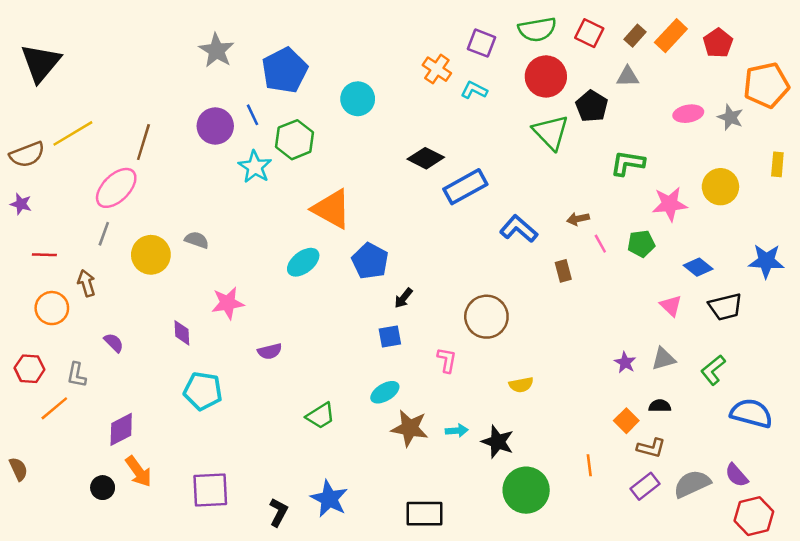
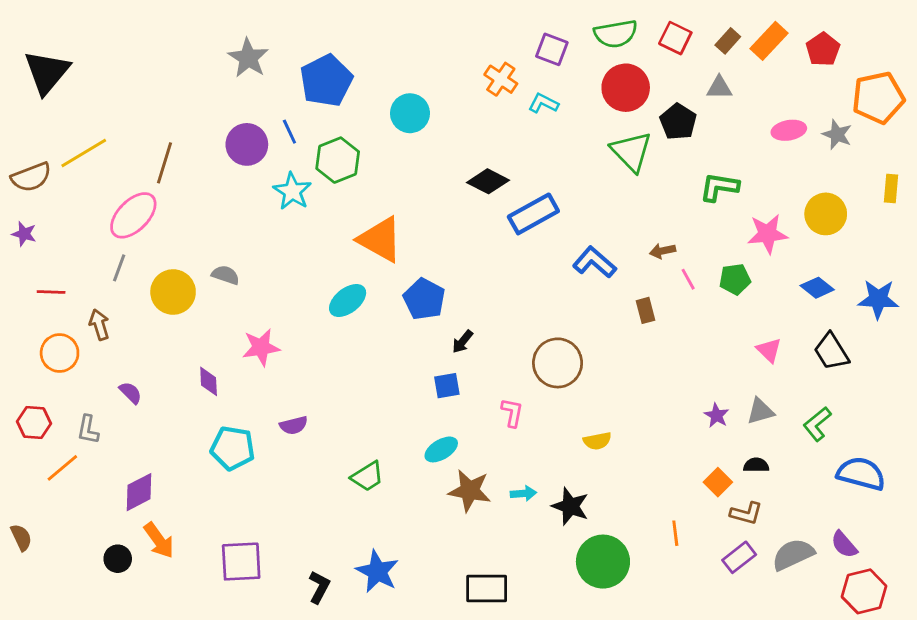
blue diamond: (698, 267) -> (817, 288), moved
black trapezoid: (725, 307) -> (831, 352), turned 72
purple semicircle: (270, 351) -> (294, 425), moved

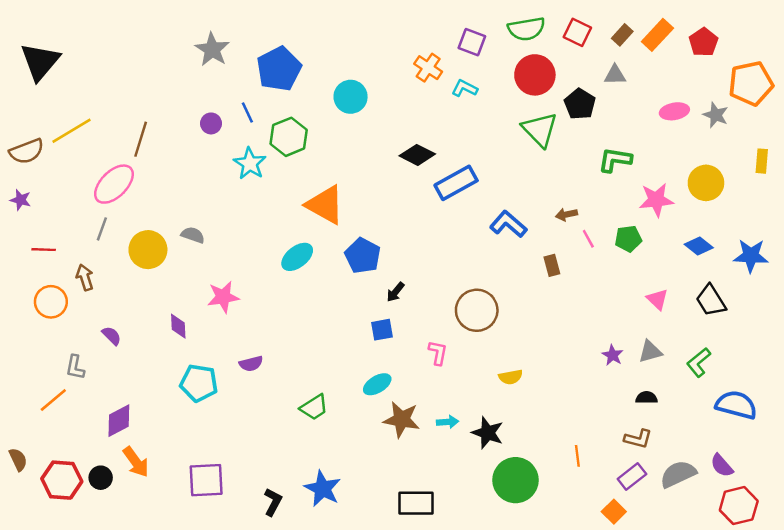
purple circle: (247, 144) -> (211, 123), size x0.6
red hexagon: (34, 423) -> (62, 480), moved, size x1.4
orange square: (718, 482) -> (614, 512), moved

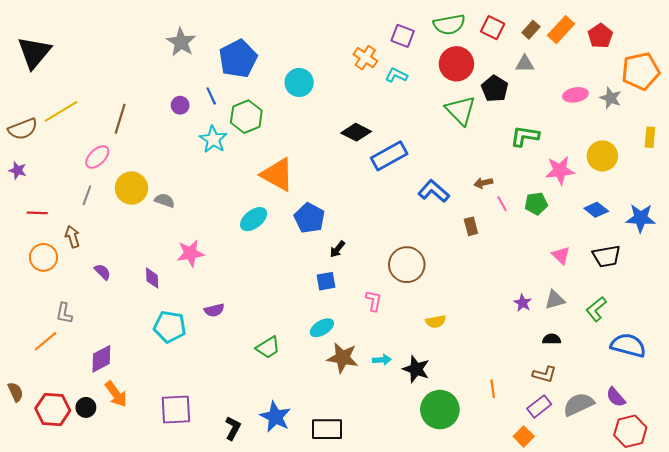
pink ellipse: (114, 184) -> (97, 157), size x0.7
yellow circle: (148, 250) -> (131, 188), moved
black trapezoid: (711, 301) -> (607, 256), turned -68
purple semicircle: (112, 336) -> (102, 272), moved
black rectangle: (416, 503) -> (327, 429), moved

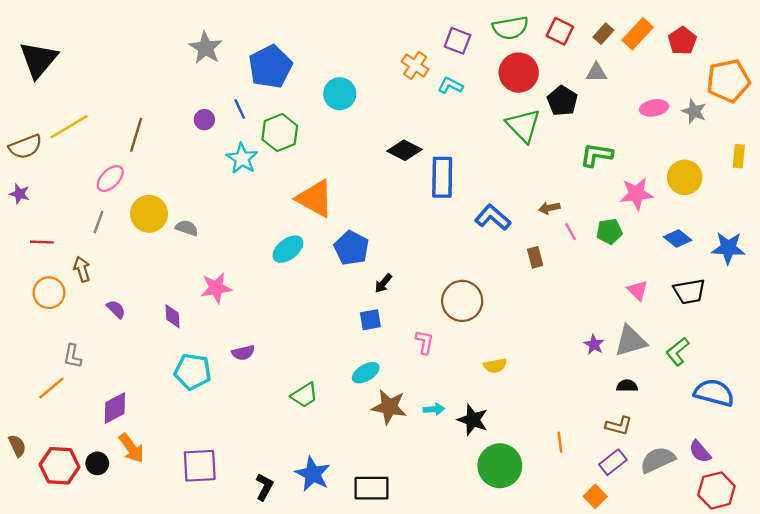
blue rectangle: (389, 156) -> (442, 177), turned -60
gray triangle: (555, 300) -> (631, 341), size x1.4

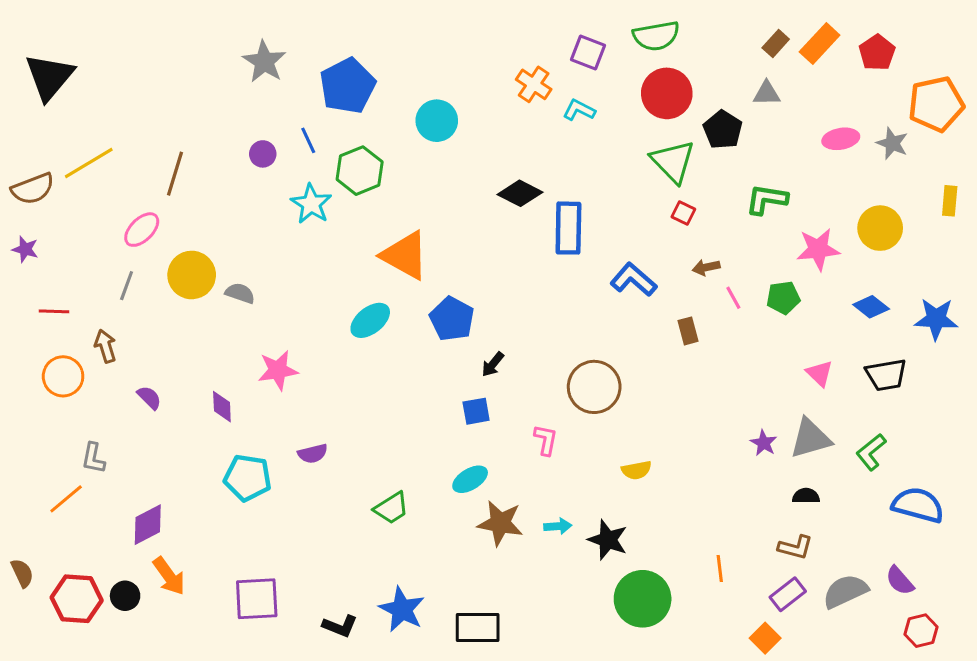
red square: (560, 31) -> (683, 213), moved, size x0.7
black L-shape: (264, 487) -> (340, 626), turned 84
red hexagon: (716, 490) -> (921, 631), size x0.7

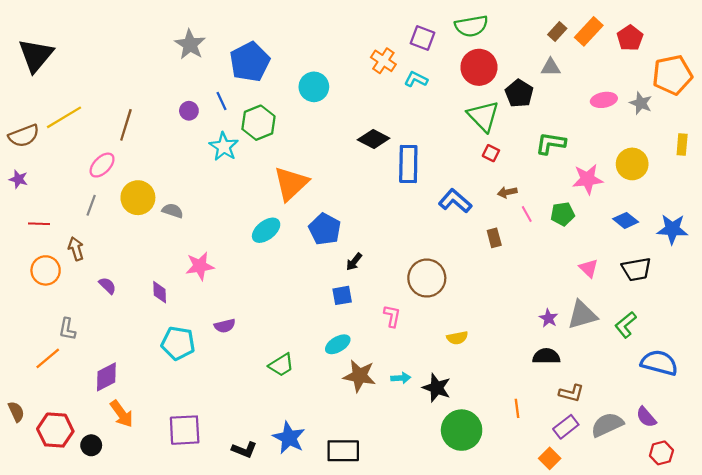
orange triangle: (405, 255) -> (291, 184), turned 48
black semicircle: (806, 496) -> (546, 356), moved, size x1.4
black circle: (125, 596) -> (91, 445), moved

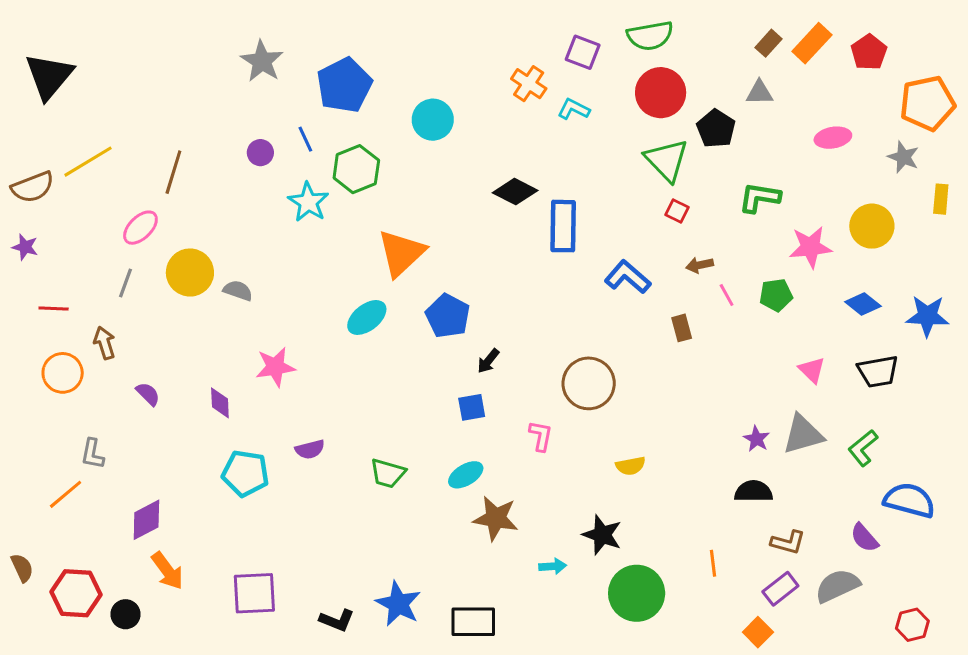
gray star: (641, 103) -> (903, 157), moved
green trapezoid: (281, 365) -> (388, 473), moved, turned 48
cyan arrow: (401, 378) -> (553, 566), moved
purple semicircle: (646, 417) -> (864, 538), moved

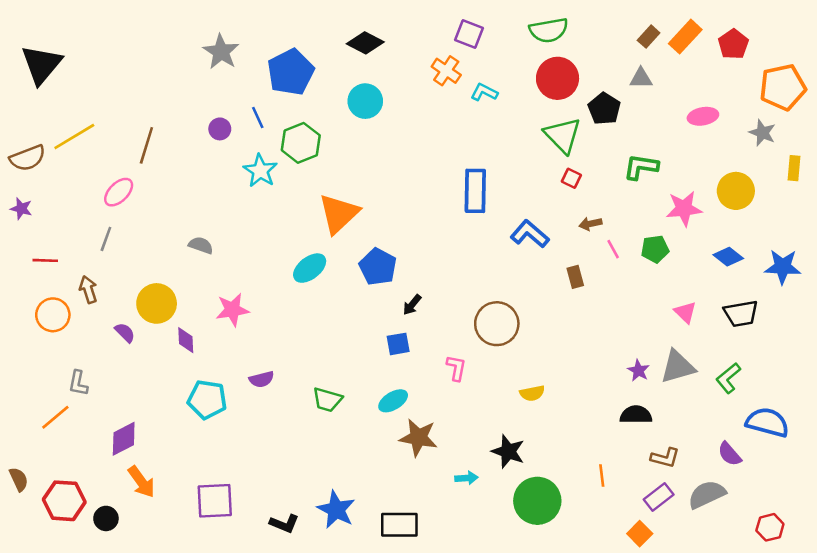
purple square: (583, 52) -> (469, 34), moved
black diamond: (515, 192) -> (365, 43), moved
yellow circle: (190, 273) -> (157, 303), moved

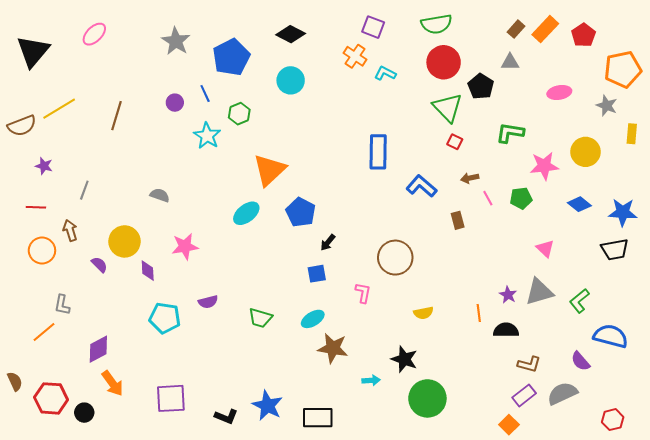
green hexagon: (301, 143) -> (239, 114), size x0.7
pink ellipse: (119, 192) -> (94, 34), moved
purple star: (21, 209) -> (44, 166), moved
black trapezoid: (741, 314) -> (615, 250), moved
orange line: (602, 475) -> (479, 313), moved

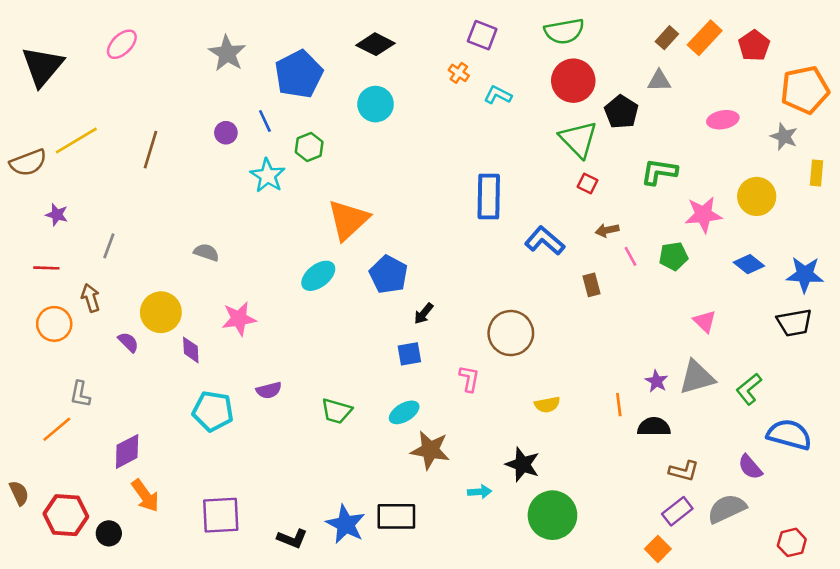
orange cross: (355, 56) -> (459, 73), size x0.7
black rectangle: (318, 418) -> (396, 516), moved

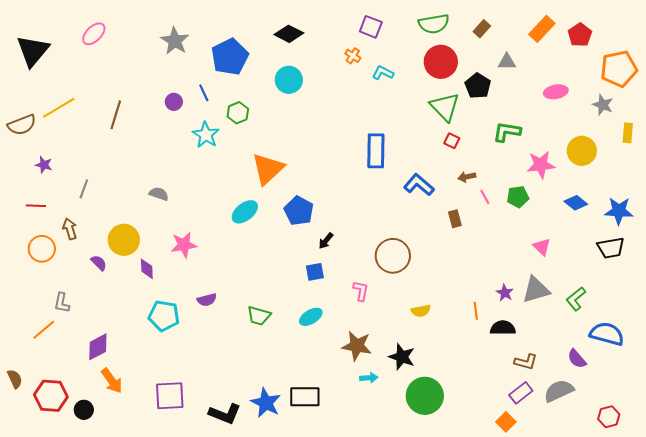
brown rectangle: (667, 38) -> (482, 29), moved
brown star: (430, 450) -> (357, 346), moved
black L-shape: (292, 539) -> (225, 414), size x1.4

